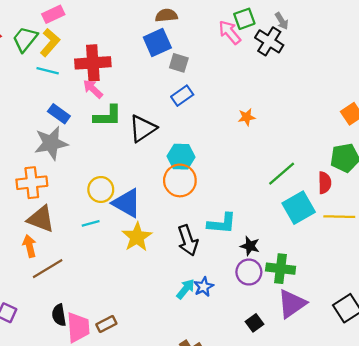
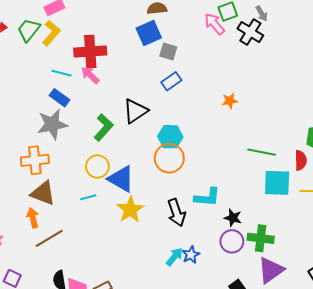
cyan line: (48, 71) -> (62, 73), moved
green L-shape: (108, 116) -> (104, 127), moved, turned -48
green line: (282, 174) -> (262, 152), turned 52
cyan square: (299, 208) -> (277, 183), turned 32

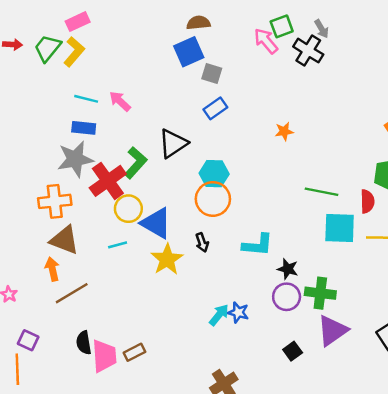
red cross: (90, 52) -> (108, 181), moved, turned -32
blue rectangle: (59, 98) -> (84, 128), turned -30
black arrow: (176, 213) -> (202, 242), moved, size x0.6
blue star: (191, 255) -> (238, 312), turned -30

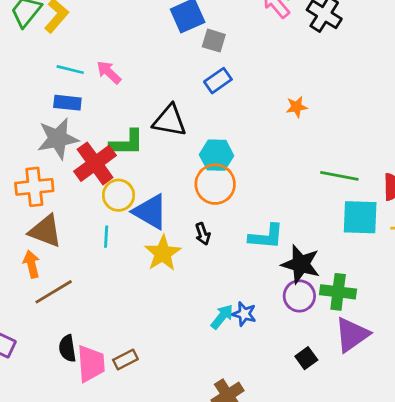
black triangle: (173, 143) -> (170, 121), turned 44
green L-shape: (136, 163) -> (127, 143), turned 48
cyan line: (118, 245) -> (106, 237), turned -72
black star: (288, 269) -> (301, 264), size x1.6

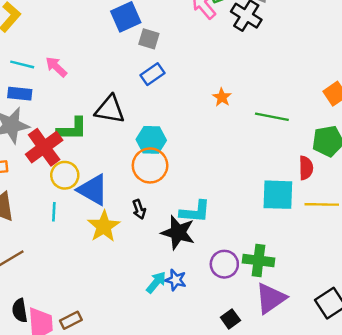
orange star: (297, 107) -> (222, 97), turned -30
green line: (339, 176) -> (272, 117), moved
black star: (301, 264) -> (178, 232), moved

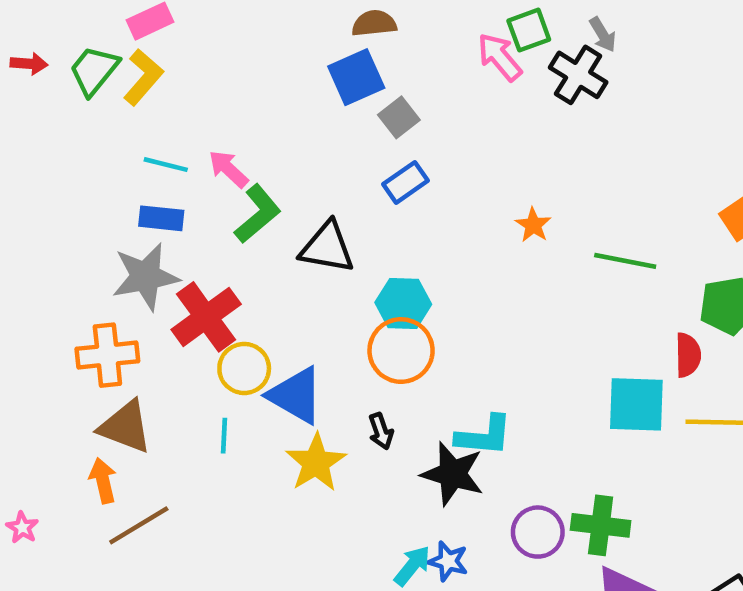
gray square: (149, 39) -> (399, 117), turned 35
green L-shape: (72, 129) -> (258, 214), moved, turned -40

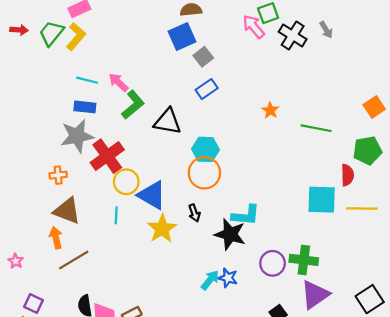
gray arrow: (603, 35) -> (326, 30), moved
orange cross: (107, 355) -> (58, 175), size x0.6

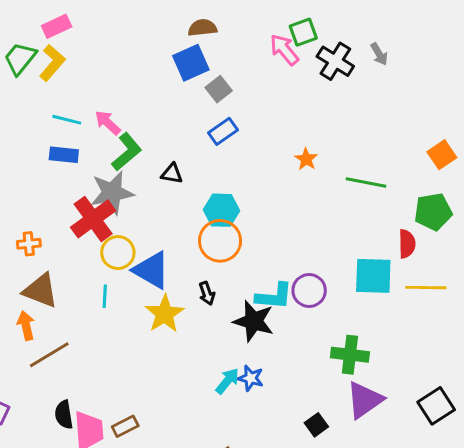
black triangle: (168, 121) -> (172, 174), size x0.6
gray star: (77, 136) -> (112, 193), moved
purple circle: (273, 263) -> (309, 290), moved

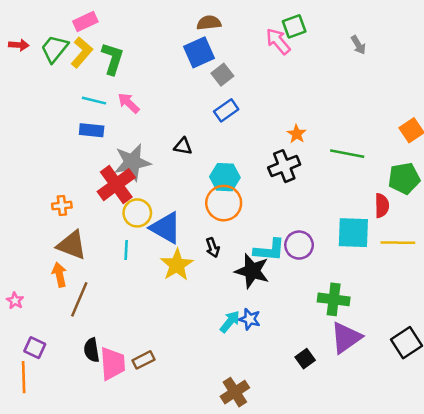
black cross: (335, 61) -> (284, 166), moved, turned 36
green L-shape: (127, 152) -> (113, 59), moved, turned -32
brown line: (49, 355) -> (79, 299), turned -36

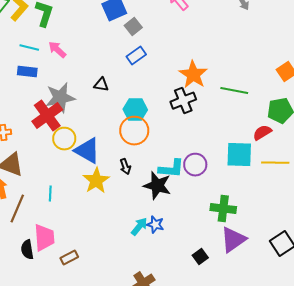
orange star: (297, 134) -> (193, 75), size x1.8
red semicircle: (382, 206) -> (262, 133), turned -120
cyan line: (126, 250) -> (50, 194), moved
pink trapezoid: (113, 364) -> (44, 238), moved

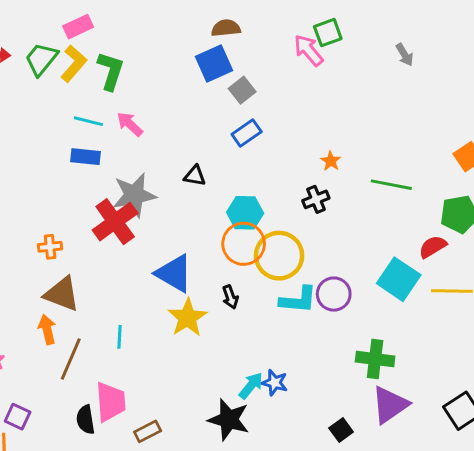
orange star: (193, 75) -> (331, 161), size x0.5
black cross: (183, 101) -> (316, 199), size x0.7
yellow circle: (64, 139) -> (279, 256), moved, size x1.4
cyan square: (239, 155) -> (399, 279), turned 32
black star: (157, 186) -> (229, 420), moved

